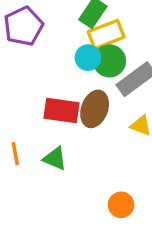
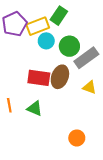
yellow rectangle: (106, 34) -> (38, 26), moved
cyan circle: (88, 58) -> (46, 41), moved

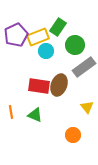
green circle: (69, 46) -> (75, 45), moved
yellow triangle: (89, 87) -> (87, 107), moved, turned 32
orange circle: (77, 138) -> (73, 135), moved

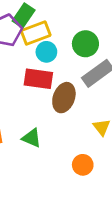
green rectangle: (58, 27) -> (24, 16), moved
red rectangle: (39, 86) -> (38, 79), moved

